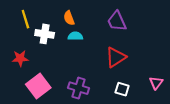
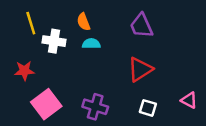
pink triangle: (156, 83) -> (189, 100), turned -40

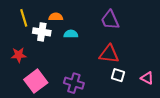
orange semicircle: (84, 22) -> (56, 17), moved, turned 112
red triangle: (140, 69) -> (109, 54), turned 40
white square: (148, 108) -> (118, 75), moved

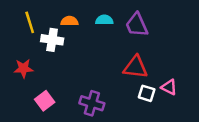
cyan semicircle: (71, 34) -> (104, 20), moved
pink triangle: (147, 78) -> (169, 87), moved
pink square: (36, 81) -> (45, 101), size x0.7

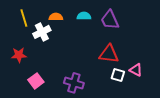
white cross: (52, 40) -> (42, 32), turned -36

